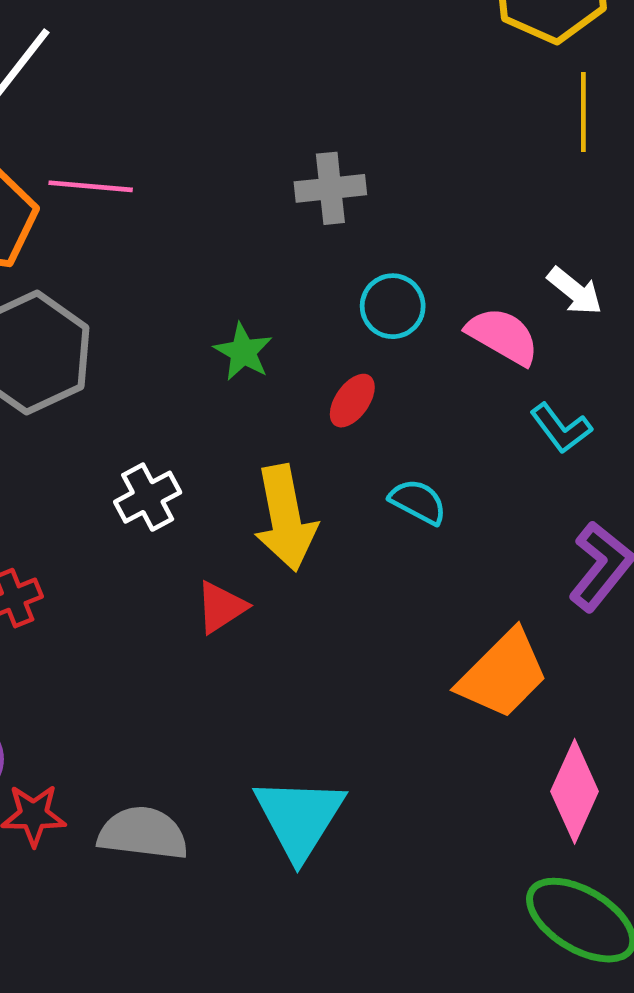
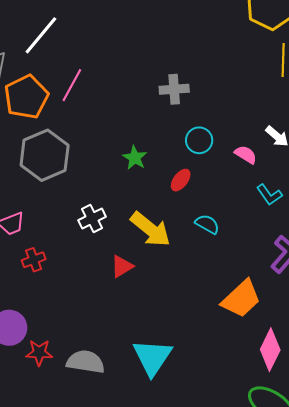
pink line: (91, 186) -> (72, 85), turned -68
pink semicircle: (503, 336) -> (246, 155), size x0.7
yellow arrow: (285, 518) -> (150, 229), turned -42

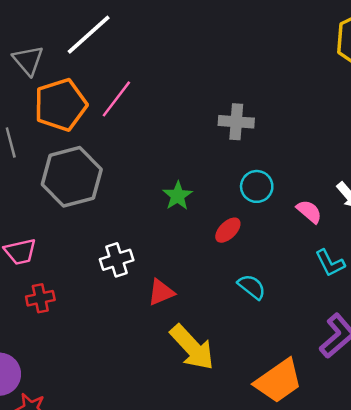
yellow arrow: (150, 229) -> (192, 347), moved
red triangle: (122, 266) -> (161, 292), moved

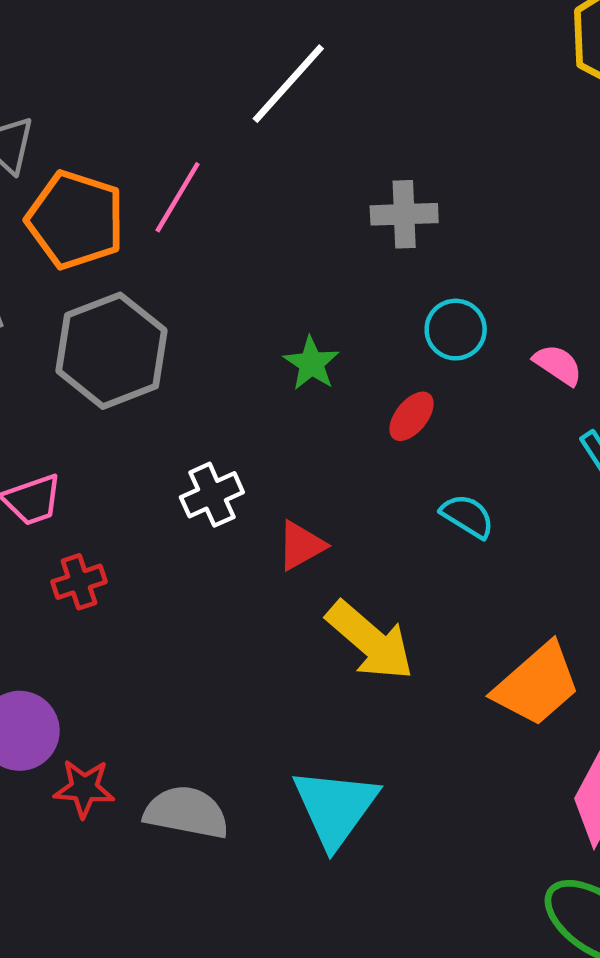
white line: (89, 35) -> (288, 84), moved
orange pentagon: (60, 105) -> (76, 220), turned -30

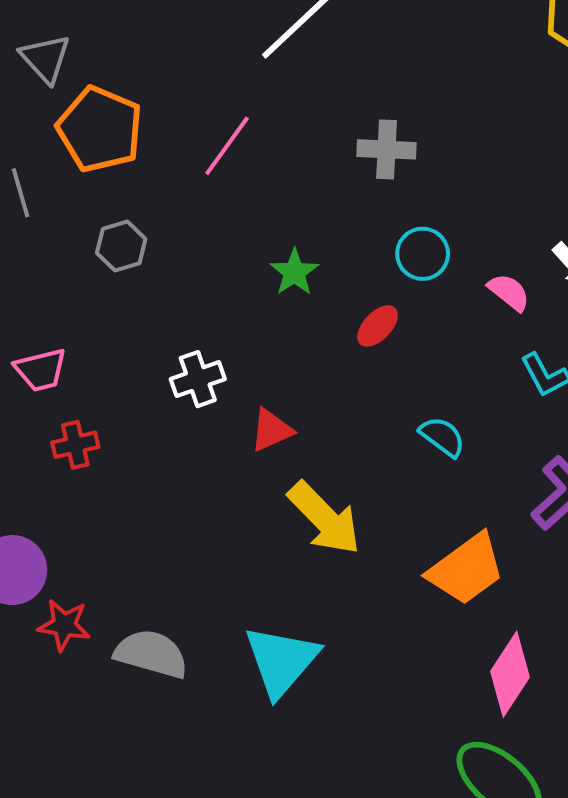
pink line: (178, 197) -> (227, 146), moved
gray hexagon: (112, 351) -> (121, 246), size x0.5
cyan semicircle: (467, 516) -> (442, 437), moved

